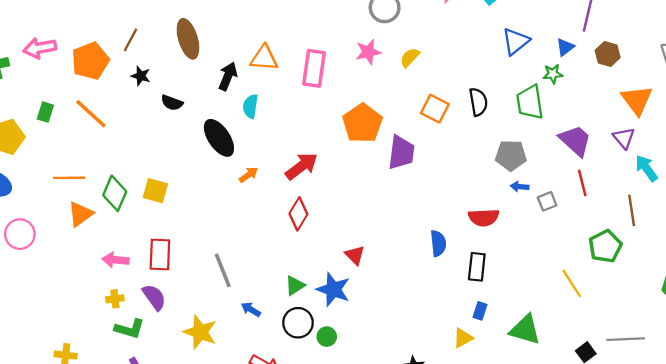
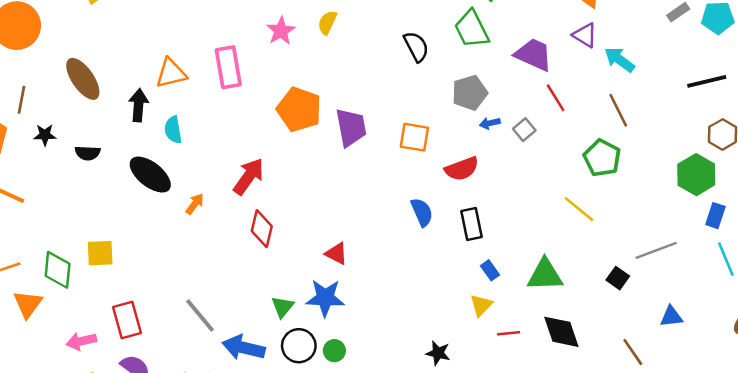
orange square: (435, 109) -> (414, 137), moved
blue arrow: (251, 309) -> (244, 348), size x1.8
blue rectangle: (480, 311) -> (490, 270), turned -36

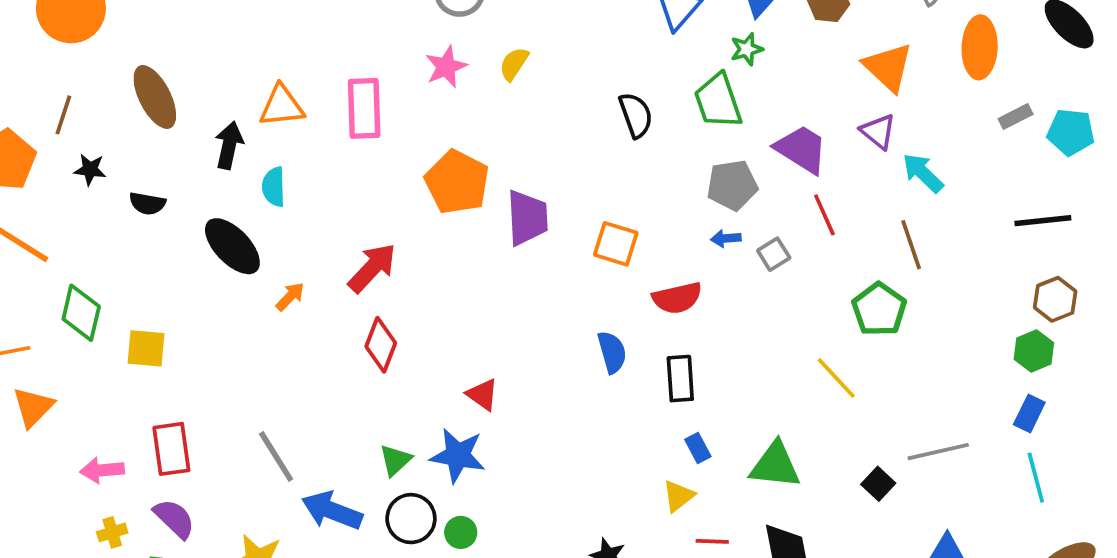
gray pentagon: (470, 93) -> (732, 185), moved
green hexagon: (696, 175) -> (1034, 351), moved, size x0.7
green diamond: (58, 270) -> (81, 313), moved

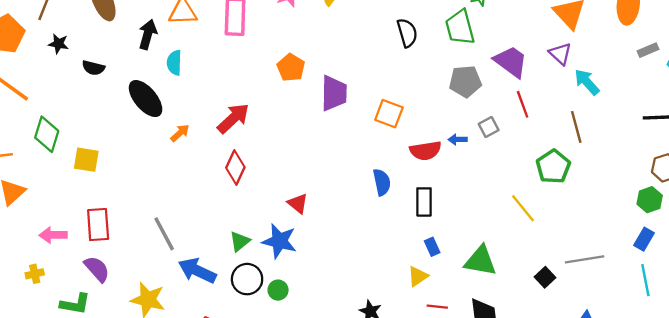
orange pentagon: (457, 182) -> (291, 68), size x0.7
blue arrow: (726, 238) -> (458, 139), moved
yellow cross: (112, 532) -> (35, 274), moved

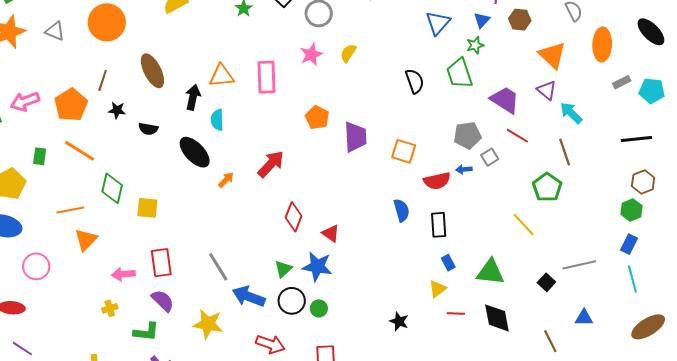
gray pentagon: (465, 81) -> (467, 135), moved
red line: (523, 104) -> (517, 136), turned -35
red diamond: (235, 167) -> (294, 217), moved

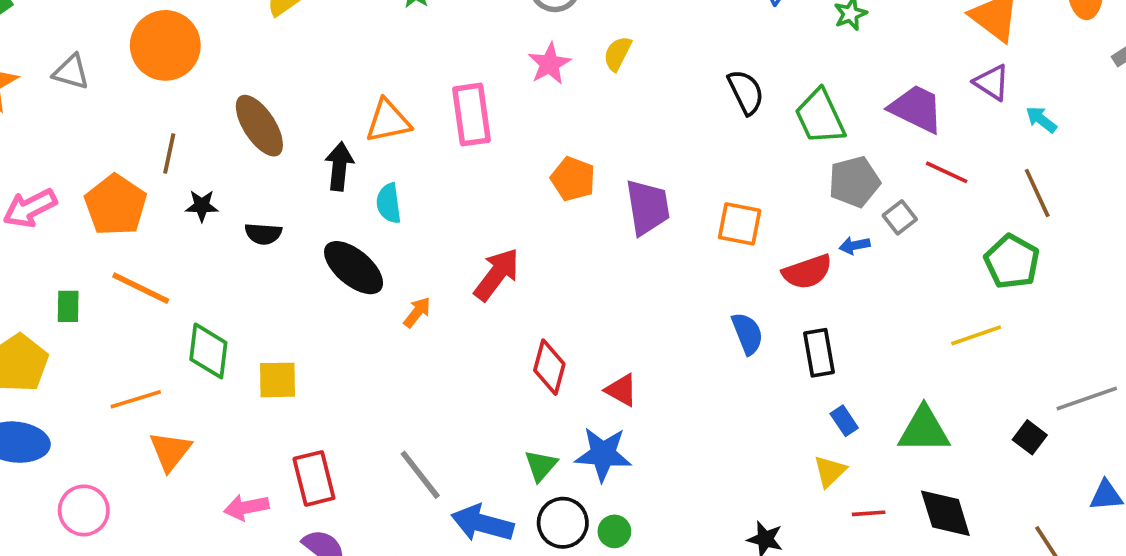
green trapezoid: (460, 73) -> (820, 117), moved
cyan arrow: (571, 113) -> (1041, 119), size x0.7
yellow line: (524, 225) -> (976, 335), turned -60

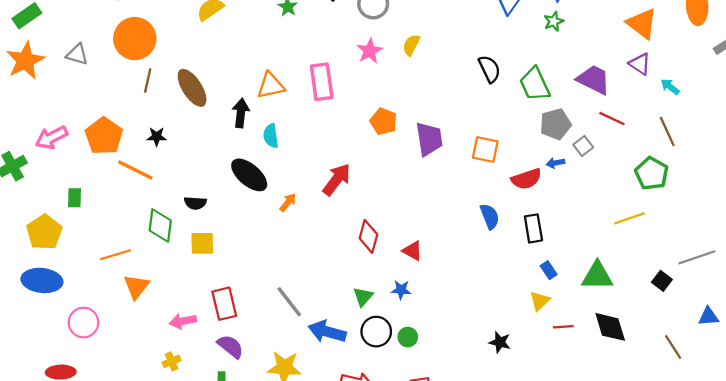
brown line: (169, 154) -> (148, 80), moved
black semicircle: (263, 234) -> (195, 203), moved
orange line: (141, 288) -> (135, 170), moved
blue star: (603, 454) -> (401, 290), size x0.6

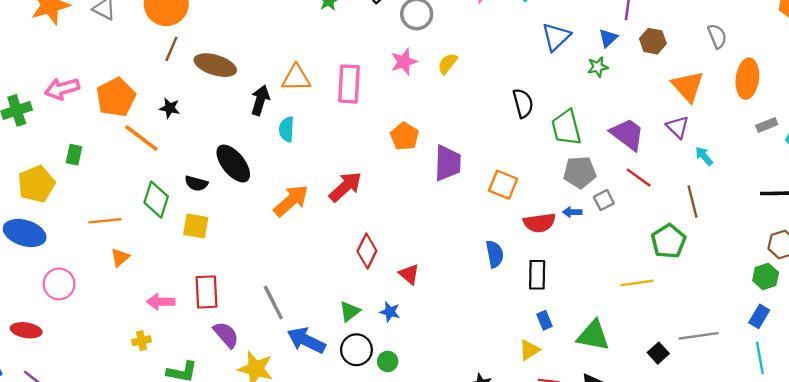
brown ellipse: (192, 88) -> (215, 65), turned -51
black ellipse: (249, 175) -> (233, 163), moved
orange arrow: (288, 202) -> (291, 201), size x1.8
orange triangle: (136, 287) -> (120, 257), size x0.7
purple semicircle: (230, 346) -> (226, 335), moved

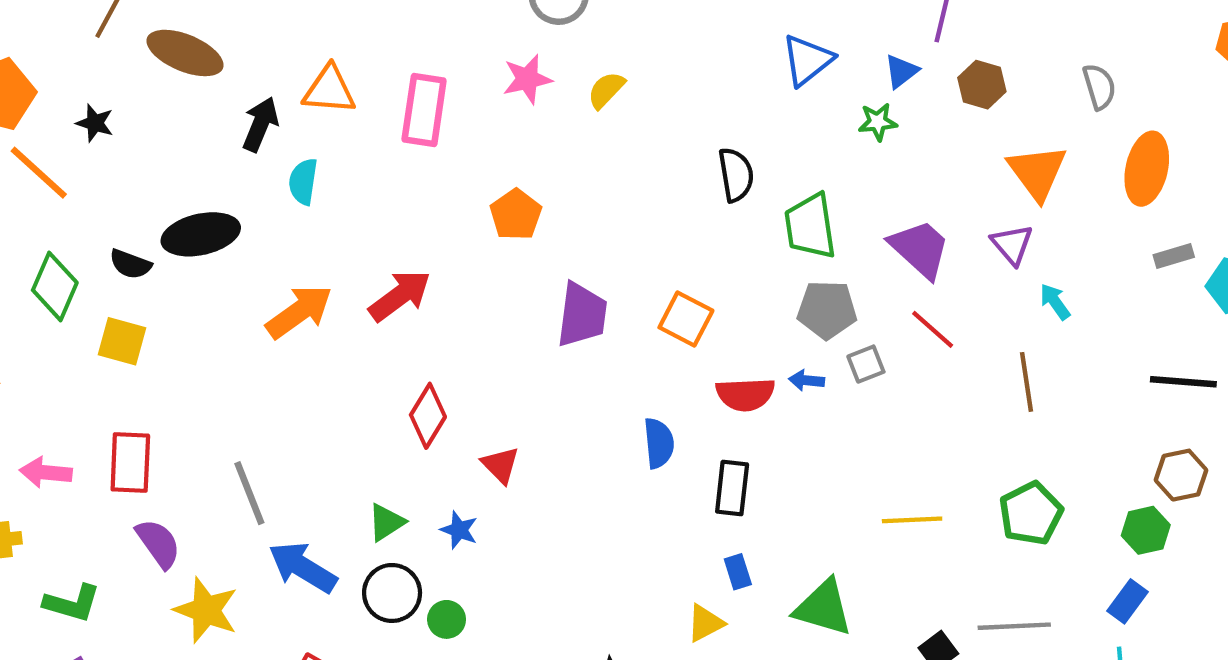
black ellipse: (233, 163) -> (201, 234), turned -69
purple trapezoid: (448, 163) -> (582, 315), moved
green pentagon: (668, 241) -> (1031, 513), moved

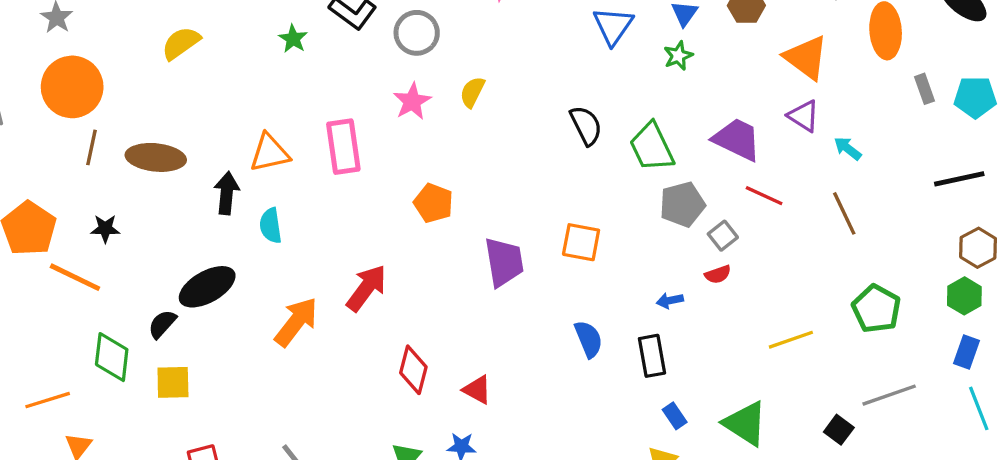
gray rectangle: (1174, 256) -> (924, 89), turned -76
black semicircle: (130, 264) -> (162, 324), turned 128
blue arrow: (807, 380) -> (670, 300), moved
red semicircle: (745, 394) -> (718, 274), moved, size x0.6
green triangle: (823, 608) -> (745, 423), turned 33

